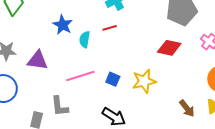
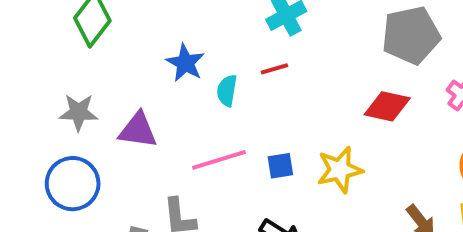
blue square: (113, 79) -> (280, 166), turned -32

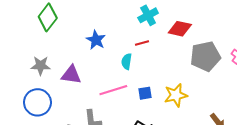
gray pentagon: (411, 35) -> (205, 56), moved
cyan semicircle: (227, 91) -> (127, 61), moved
red diamond: (387, 106) -> (180, 29), moved

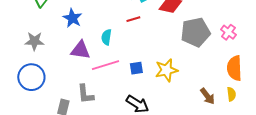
blue star: (96, 40) -> (72, 18), moved
cyan semicircle: (127, 61) -> (106, 37), moved
purple triangle: (71, 75) -> (80, 50), moved

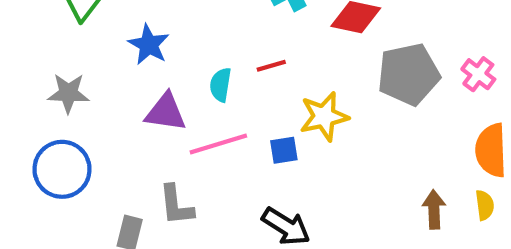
red line: (133, 19) -> (271, 66), moved
yellow star: (166, 70) -> (324, 116), moved
brown arrow: (207, 96) -> (434, 209), turned -144

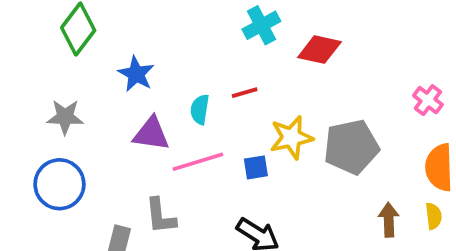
gray pentagon: (409, 74) -> (351, 147), moved

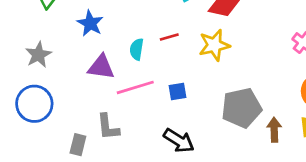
gray star: (65, 117) -> (38, 55), turned -30
yellow star: (291, 137) -> (214, 45), moved
gray pentagon: (351, 147) -> (242, 108), moved

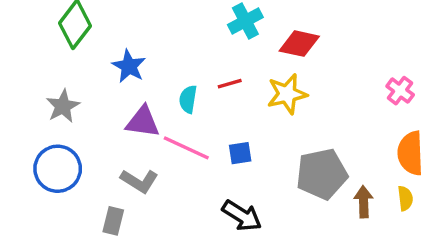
pink line: (135, 87) -> (186, 148), turned 42
gray L-shape: (108, 127) -> (139, 181), moved, turned -52

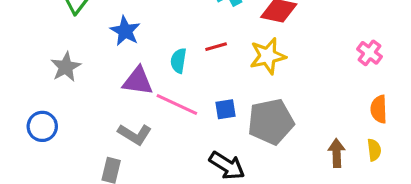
orange semicircle: (410, 153) -> (379, 109), size x0.7
blue circle: (58, 169) -> (42, 126), moved, size x0.7
gray pentagon: (322, 174) -> (271, 122), moved

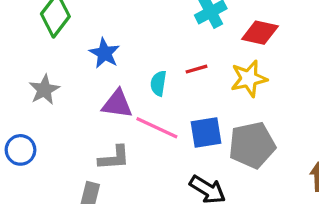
blue square: (225, 109) -> (206, 132), size x1.5
gray L-shape: (135, 134) -> (114, 158), turned -36

